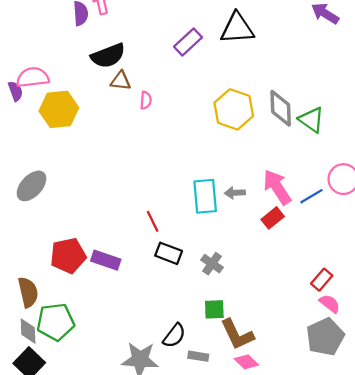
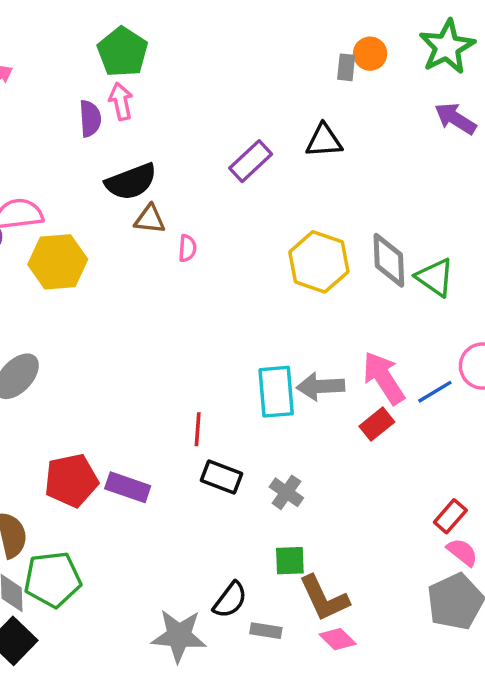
black triangle: (237, 28) -> (324, 141), size x0.7
gray arrow: (235, 193) -> (321, 387), size x1.5
red line: (153, 221) -> (198, 429), turned 30

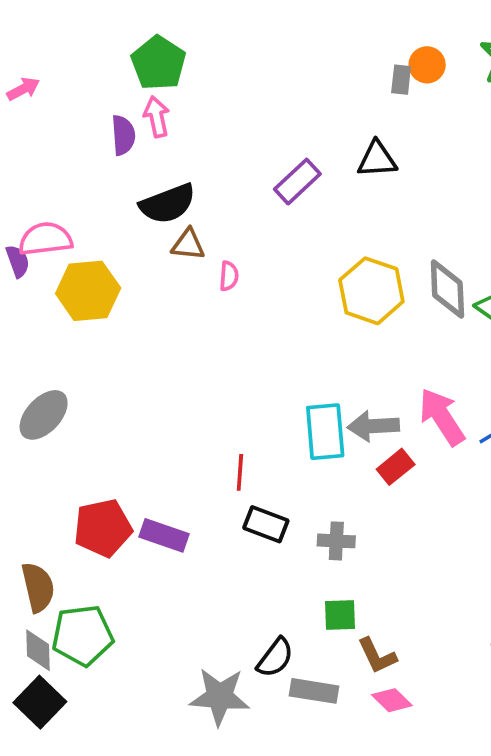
red rectangle: (377, 424) -> (396, 467), moved
gray cross: (286, 492) -> (336, 541), turned -32
brown L-shape: (324, 598) -> (377, 656), size x0.7
gray rectangle: (266, 631) -> (314, 691), size x1.4

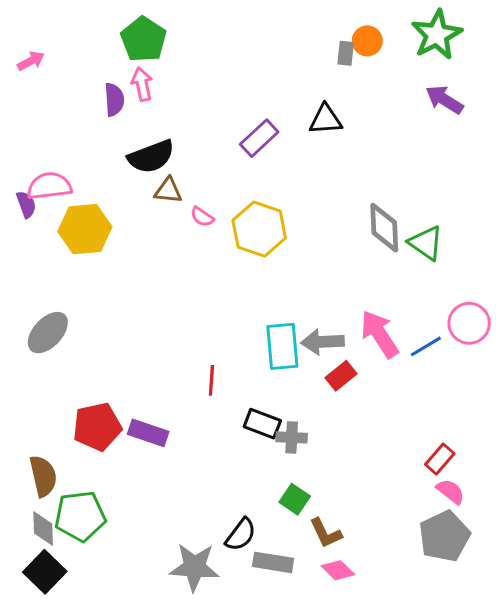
pink semicircle: (229, 276) -> (202, 217), turned 120
yellow hexagon: (371, 291) -> (259, 229), moved
black rectangle: (266, 524) -> (262, 424), moved
green square: (340, 615) -> (295, 499), turned 36

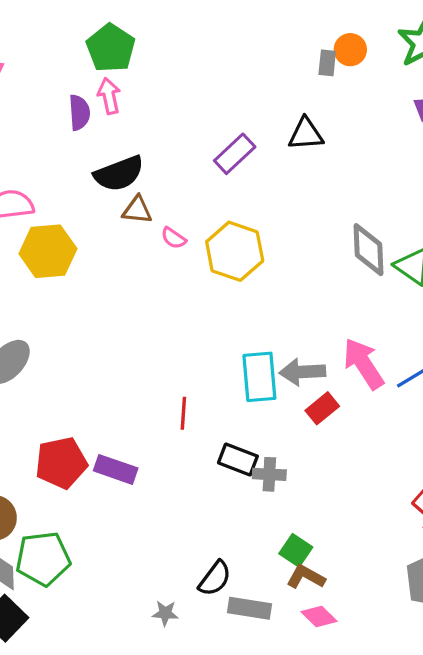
green square: (295, 499) -> (296, 550), moved
brown L-shape: (326, 533) -> (306, 577), turned 144
gray star: (194, 567) -> (165, 613), size x0.5

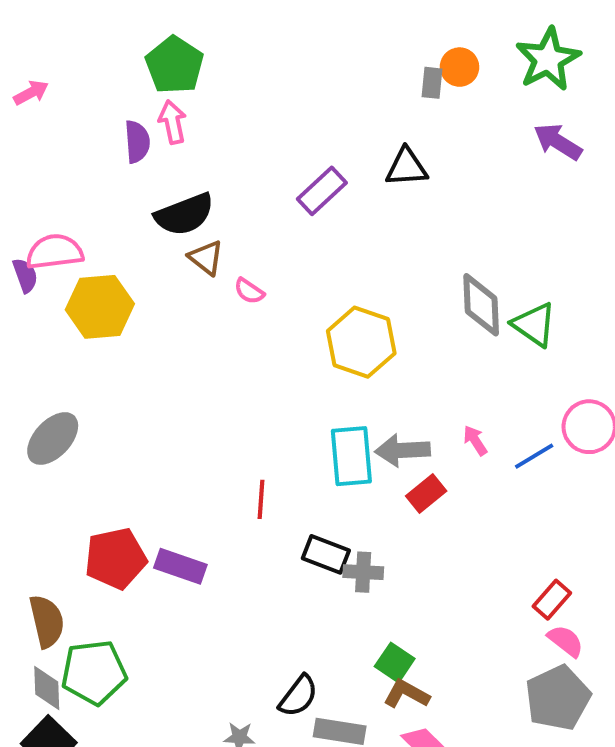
brown triangle: (137, 210) -> (206, 258), turned 32
yellow hexagon: (235, 251) -> (361, 342), moved
pink arrow: (364, 364) -> (475, 440), size x0.5

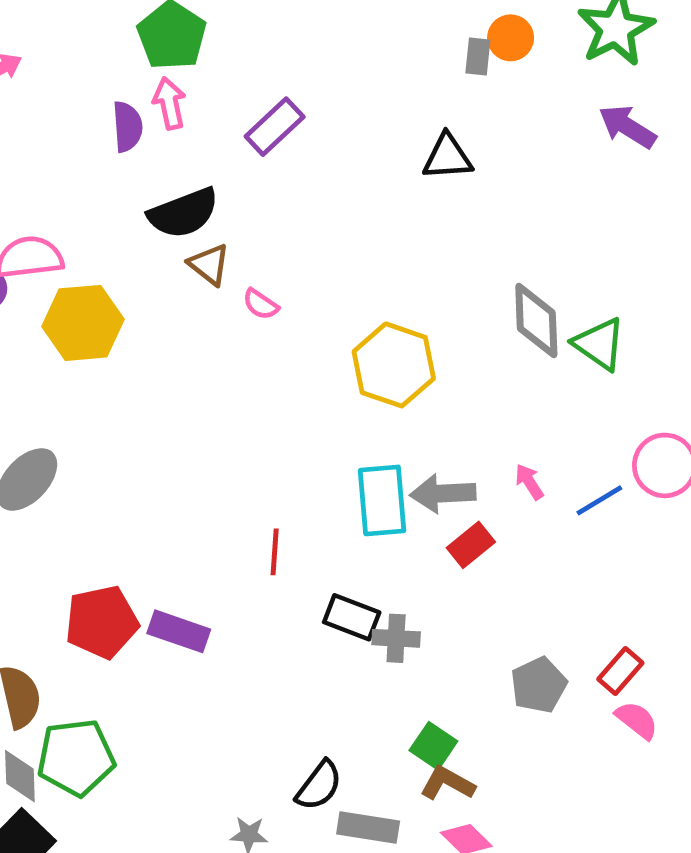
purple rectangle: (322, 191) -> (275, 127), moved
gray pentagon: (558, 698) -> (539, 685), moved, size x0.7

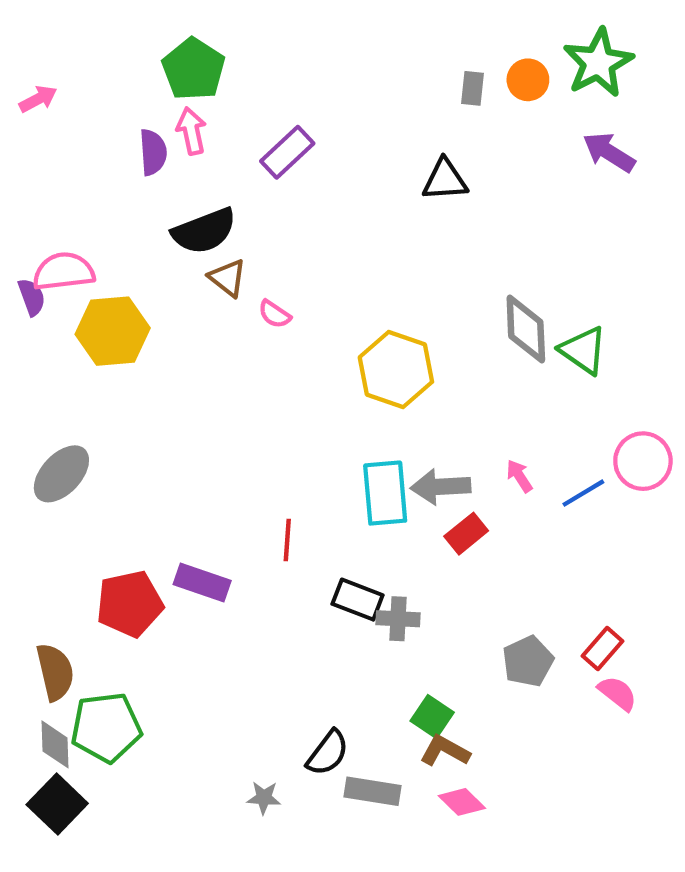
orange circle: (511, 38) -> (528, 80), moved
purple rectangle: (179, 631) -> (202, 583), moved

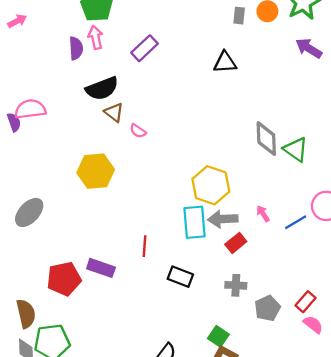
yellow hexagon: (113, 331) -> (96, 171), moved
yellow hexagon: (396, 369) -> (211, 185), moved
gray cross: (398, 619) -> (236, 285), moved

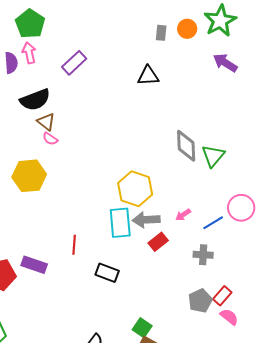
pink semicircle: (138, 131) -> (50, 139), moved
green triangle: (296, 149) -> (213, 156), turned 35
pink arrow: (263, 214) -> (183, 215), turned -91
gray cross: (236, 285) -> (203, 255), moved
gray pentagon: (267, 308) -> (200, 301), moved

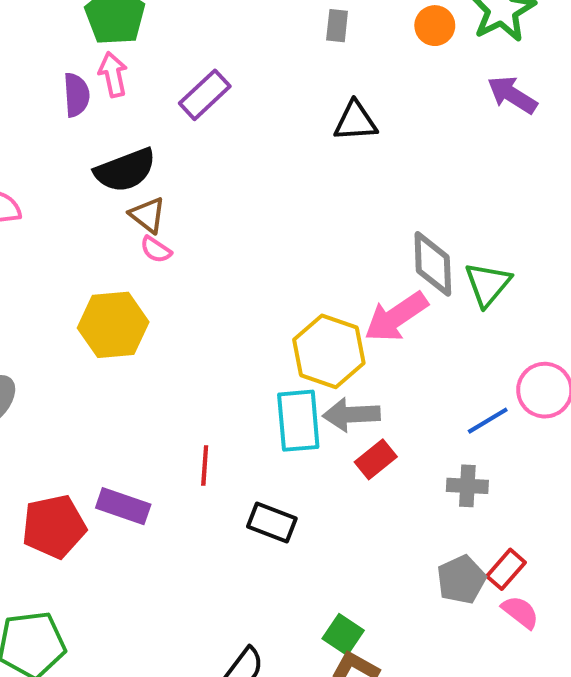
gray rectangle: (161, 33) -> (337, 26), moved
pink arrow: (183, 215) -> (396, 317), moved, size x2.0

